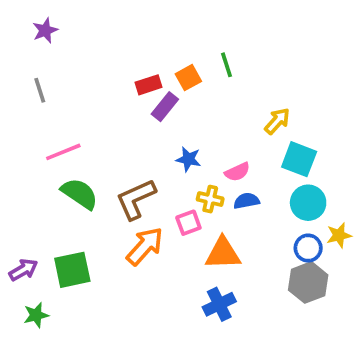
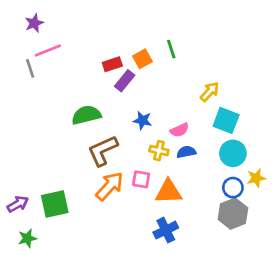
pink line: (63, 152) -> (48, 51), moved
green semicircle: (80, 194) -> (86, 115), moved, turned -48
pink square: (188, 223) -> (141, 179), moved, turned 30

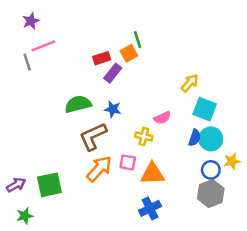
green line: (171, 49) -> (138, 40), moved
blue star: (142, 120) -> (113, 109), moved
blue semicircle: (186, 152) -> (195, 138), moved, turned 119

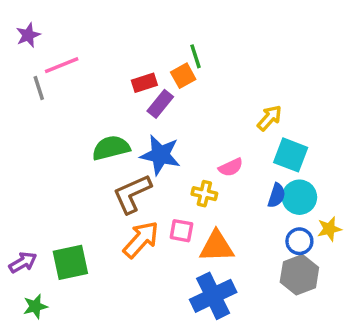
purple star: (31, 21) -> (28, 35), moved
blue star: (113, 109) -> (160, 155), size x1.6
blue cross: (150, 208) -> (213, 296), size x1.4

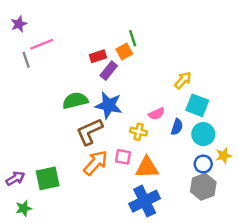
blue semicircle: (277, 195) -> (177, 127), moved

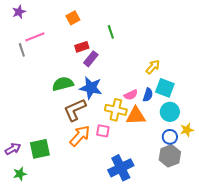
purple star: (19, 24) -> (19, 12), moved
orange square: (124, 51) -> (73, 18), moved
blue semicircle: (177, 127) -> (148, 95), moved
yellow cross: (139, 132) -> (116, 110), size x1.5
orange triangle: (147, 168) -> (136, 116), moved

